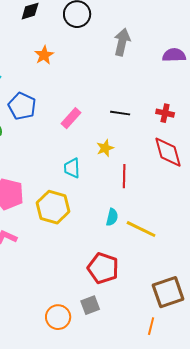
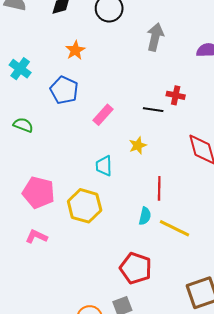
blue pentagon: (22, 106) -> (64, 90), moved
red cross: (165, 113) -> (176, 95), moved
red line: (124, 176) -> (159, 188), moved

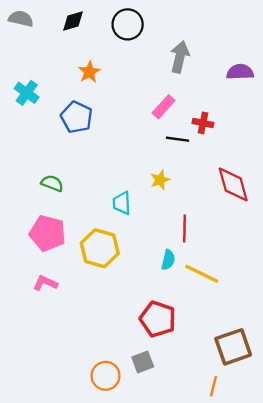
pink rectangle: (103, 115) -> (164, 107), moved
green semicircle: (23, 125) -> (52, 183), moved

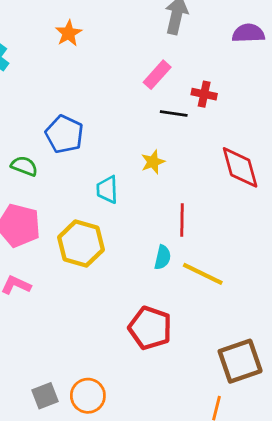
blue pentagon: (77, 117) -> (64, 134), moved
gray square: (143, 362) -> (45, 396), moved

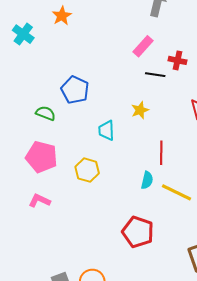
orange star: (69, 33) -> (62, 16), moved
yellow hexagon: (81, 244) -> (87, 170), size x0.7

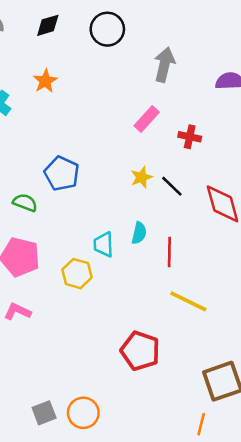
black line: (155, 75) -> (172, 186), moved, turned 36
yellow star: (140, 110) -> (142, 177), moved
cyan trapezoid: (106, 130) -> (104, 244), moved
cyan semicircle: (147, 180) -> (139, 233), moved

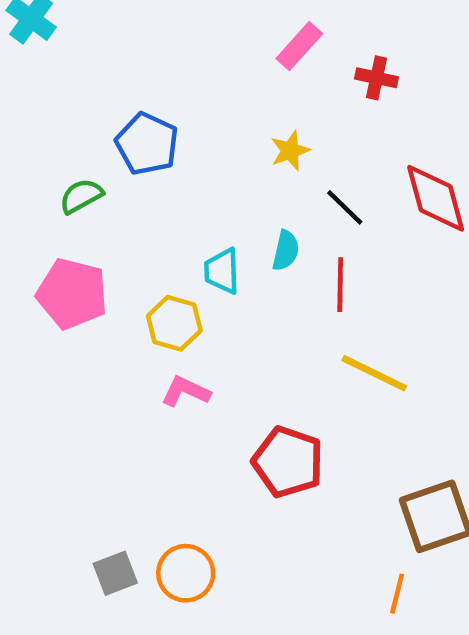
black line: (172, 186) -> (345, 207), moved
green semicircle: (25, 203) -> (81, 196), turned -50
pink L-shape: (17, 312) -> (186, 391), moved

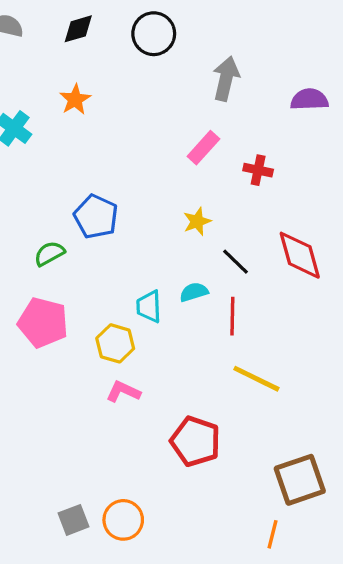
cyan semicircle: (286, 251) -> (194, 292), turned -120

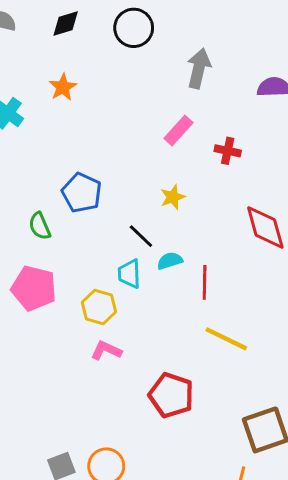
green semicircle: (49, 254) -> (40, 226), turned -84
black line: (236, 262) -> (141, 236), moved

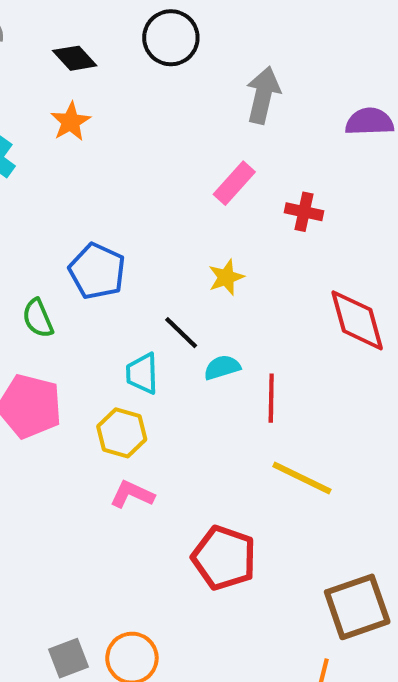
black diamond: (66, 24) -> (75, 58), moved, turned 64
cyan trapezoid: (129, 274) -> (142, 374), moved

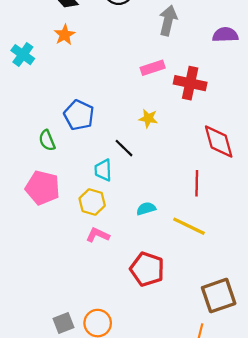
pink rectangle: (234, 183) -> (153, 68), turned 30
red cross: (304, 212) -> (190, 83), size x1.6
yellow star: (226, 277) -> (148, 118), turned 30
cyan semicircle: (222, 367) -> (146, 209), moved
red line: (271, 398) -> (197, 183), moved

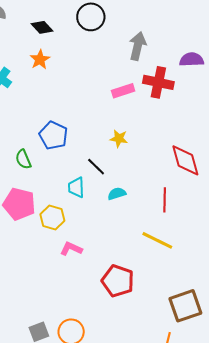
red cross: (190, 83) -> (158, 82), moved
yellow hexagon: (92, 202) -> (52, 217), moved
cyan semicircle: (146, 209) -> (117, 194), moved

